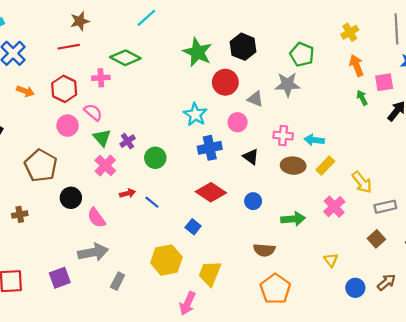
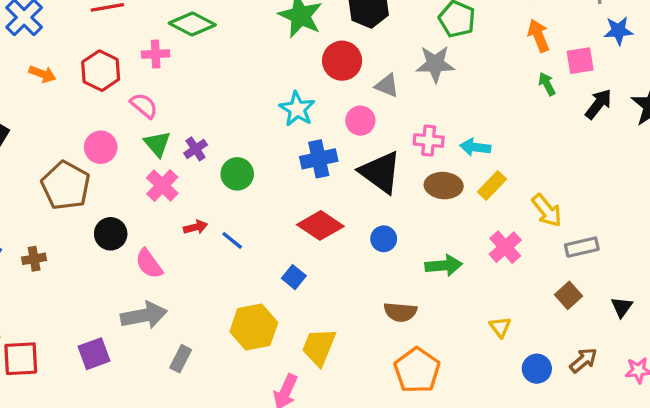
pink circle: (68, 126) -> (101, 147), moved
black triangle: (251, 157) -> (380, 172), size x1.8

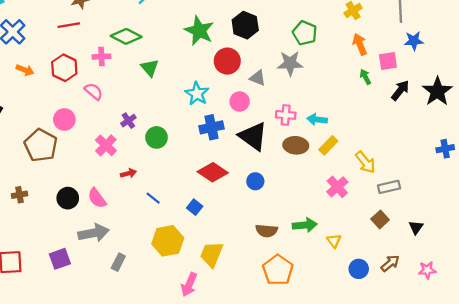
green triangle: (157, 144) -> (150, 68), moved
black circle: (111, 234) -> (68, 198), moved
blue line: (232, 240) -> (153, 198), moved
green arrow: (444, 265) -> (305, 225), moved

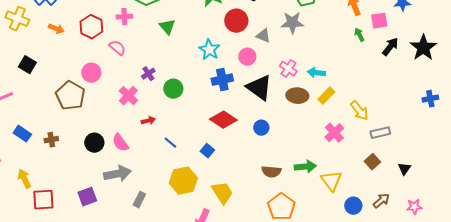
pink cross: (286, 115) -> (288, 69), turned 30
yellow triangle: (334, 241) -> (331, 181), size x1.6
yellow trapezoid: (212, 254) -> (222, 193), turned 125

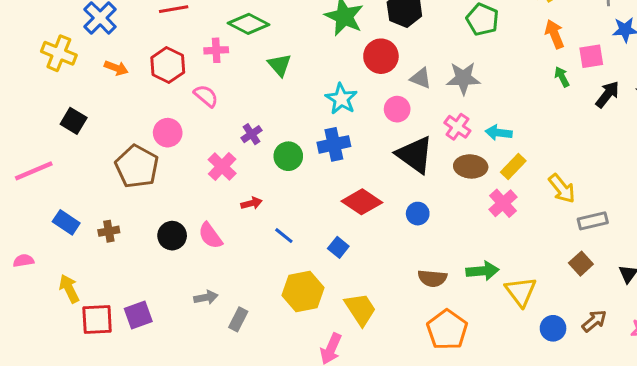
gray star: (292, 23) -> (463, 78), moved
blue cross: (222, 80) -> (334, 144), moved
pink cross: (334, 133) -> (503, 203), moved
gray arrow: (117, 174) -> (206, 297), moved, size x0.6
purple square: (87, 197) -> (138, 315), moved

